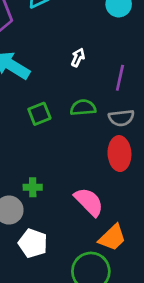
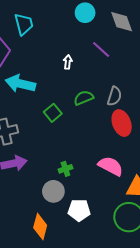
purple line: (120, 78) -> (101, 50), moved, turned -42
gray semicircle: (121, 118) -> (114, 96), turned -48

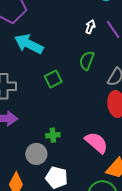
white arrow: (68, 62) -> (90, 27), moved
green semicircle: (84, 98) -> (87, 61), moved, turned -60

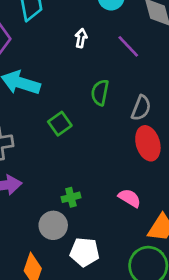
white arrow: (90, 27) -> (81, 38), moved
pink semicircle: (96, 143) -> (130, 198), size x0.7

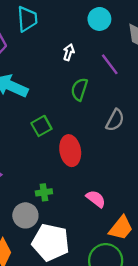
green semicircle: (100, 93) -> (79, 89), moved
red ellipse: (148, 143) -> (70, 151), moved
white pentagon: (85, 252) -> (51, 242), size x1.4

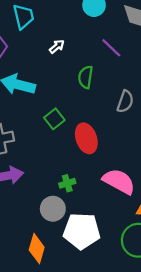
white arrow: (69, 52) -> (57, 47), moved, turned 42
pink semicircle: (96, 199) -> (119, 181), size x1.6

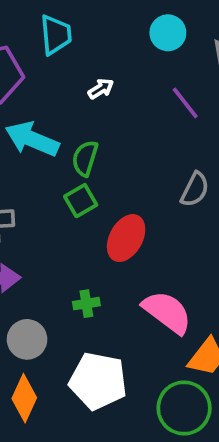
green semicircle: (86, 77) -> (85, 158), moved
red ellipse: (86, 138) -> (126, 238), turned 40
gray circle: (53, 209) -> (27, 339), moved

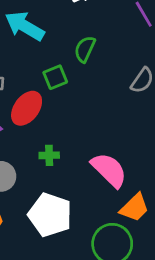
green semicircle: (85, 158) -> (85, 49), moved
red ellipse: (126, 238) -> (27, 108), moved

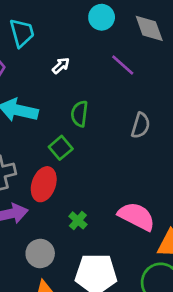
green cross: (49, 155) -> (78, 220), turned -30

